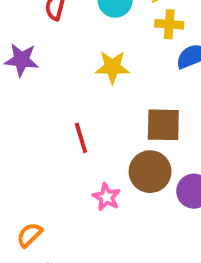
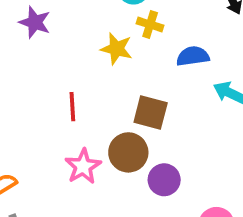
yellow cross: (169, 24) -> (150, 25), moved
pink star: (107, 197) -> (83, 166), size x1.4

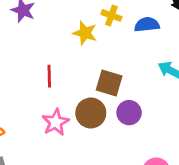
blue semicircle: (193, 56) -> (147, 25), moved
purple circle: (164, 180) -> (129, 113), moved

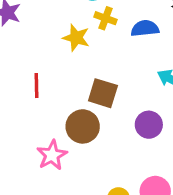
purple circle: (129, 113) -> (149, 125), moved
pink star: (56, 122) -> (52, 155), moved

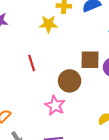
brown square: (103, 93) -> (90, 60), moved

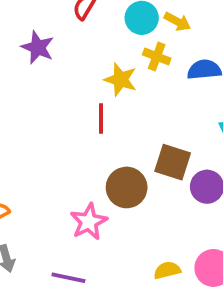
red line: (32, 63) -> (101, 119), moved

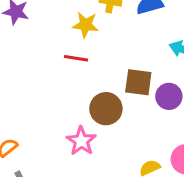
red line: (101, 119) -> (76, 58), turned -70

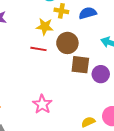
brown circle: (106, 109) -> (67, 43), moved

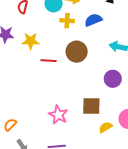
yellow star: (45, 27) -> (31, 41), moved
brown square: (80, 65) -> (91, 106), moved

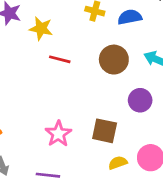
brown circle: (77, 52) -> (114, 60), moved

